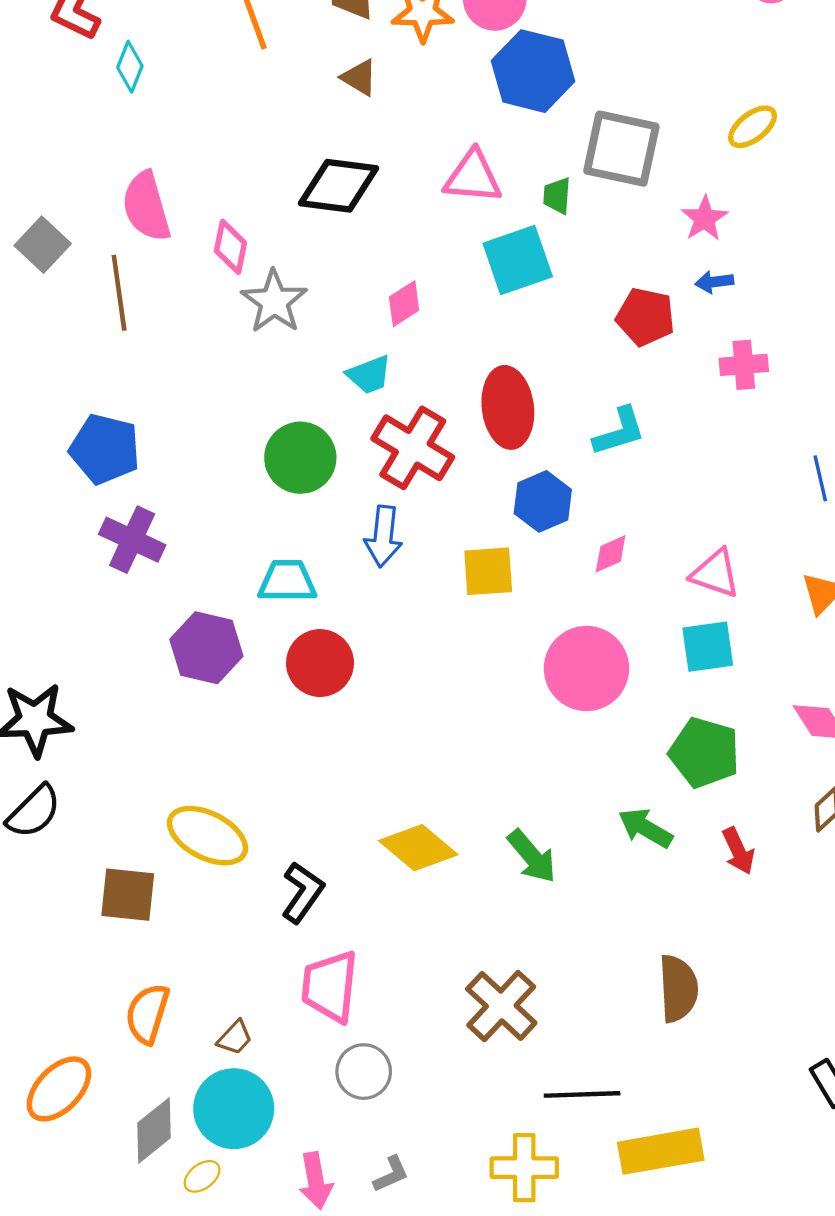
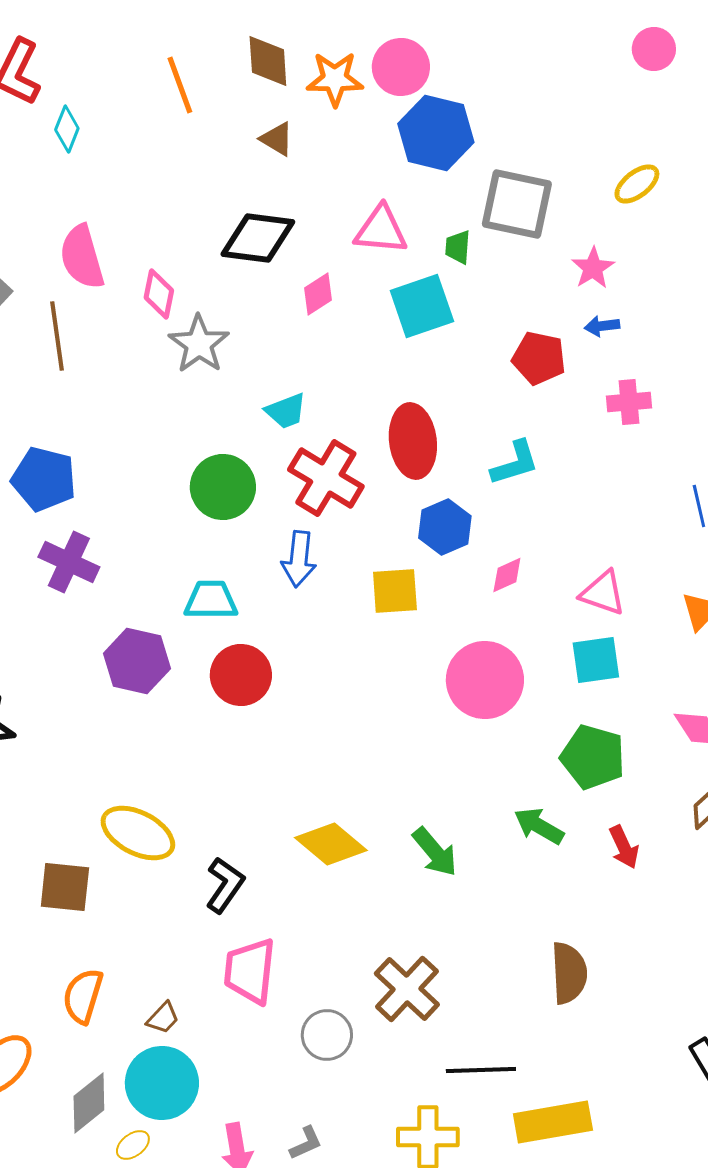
pink diamond: (404, 304) -> (318, 294), moved
gray circle: (364, 1072) -> (327, 1035), moved

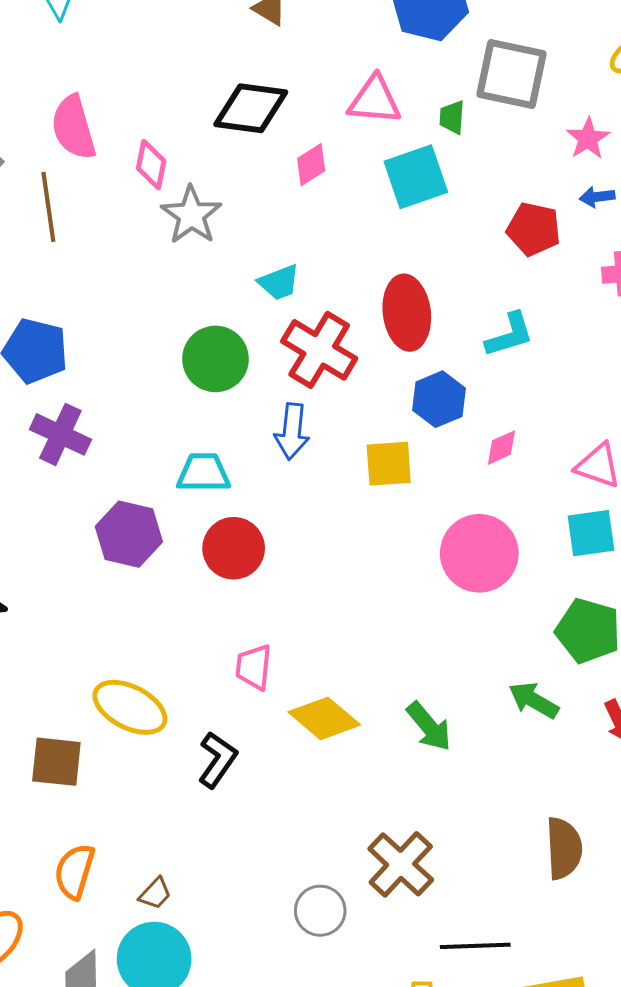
pink trapezoid: (250, 971) -> (254, 667), moved, size x0.7

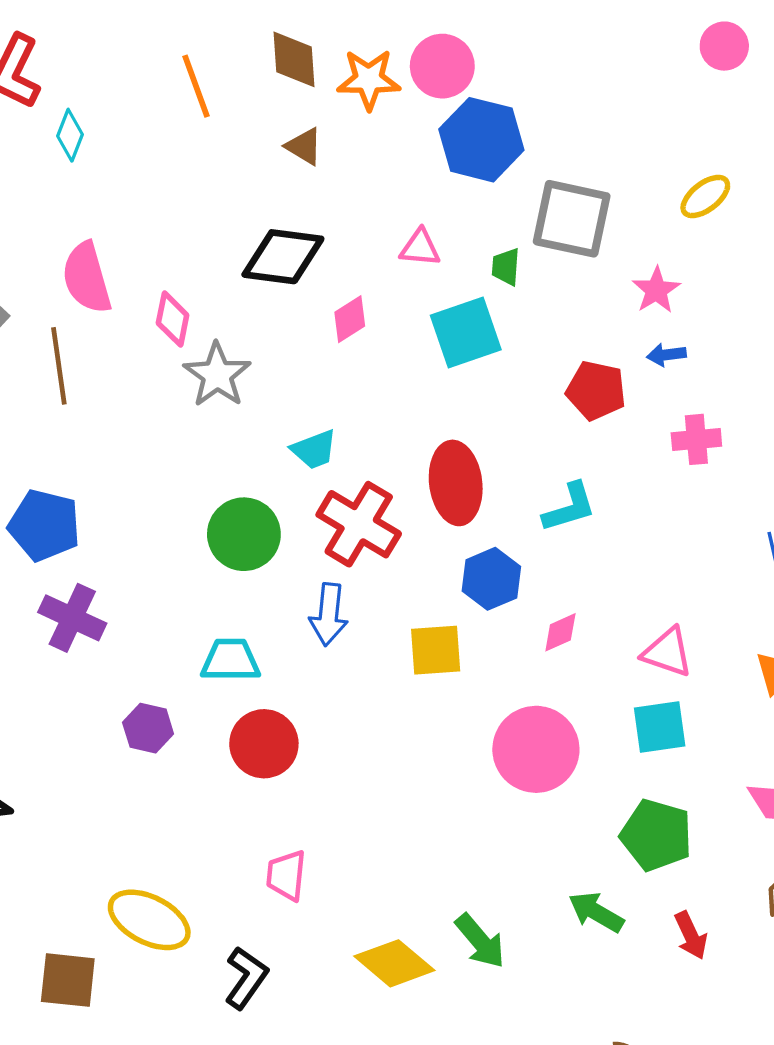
pink triangle: (375, 100) -> (420, 248), size x0.7
purple hexagon: (129, 534) -> (148, 728), size x0.7
yellow diamond: (324, 718) -> (394, 963), moved

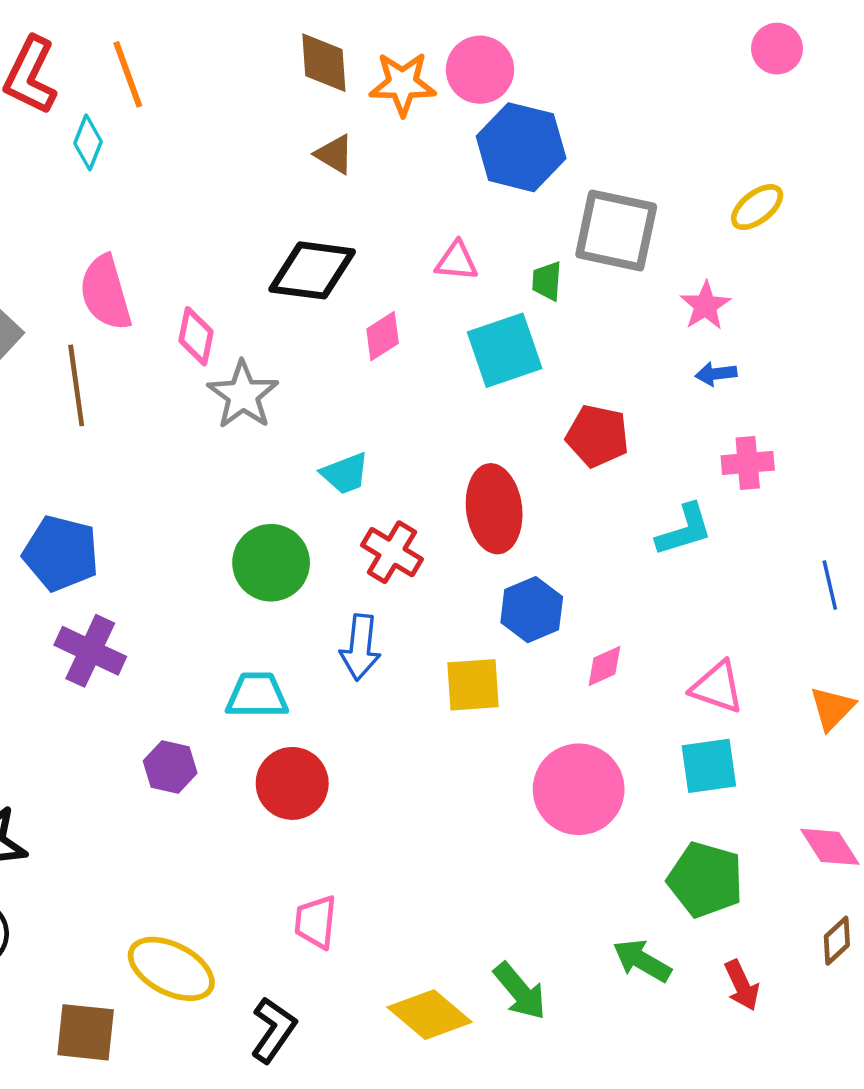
orange line: (196, 86) -> (128, 74), moved
red pentagon: (596, 390) -> (597, 436), moved
cyan L-shape: (569, 507) -> (684, 530), moved
red cross: (359, 524) -> (392, 552), size x0.7

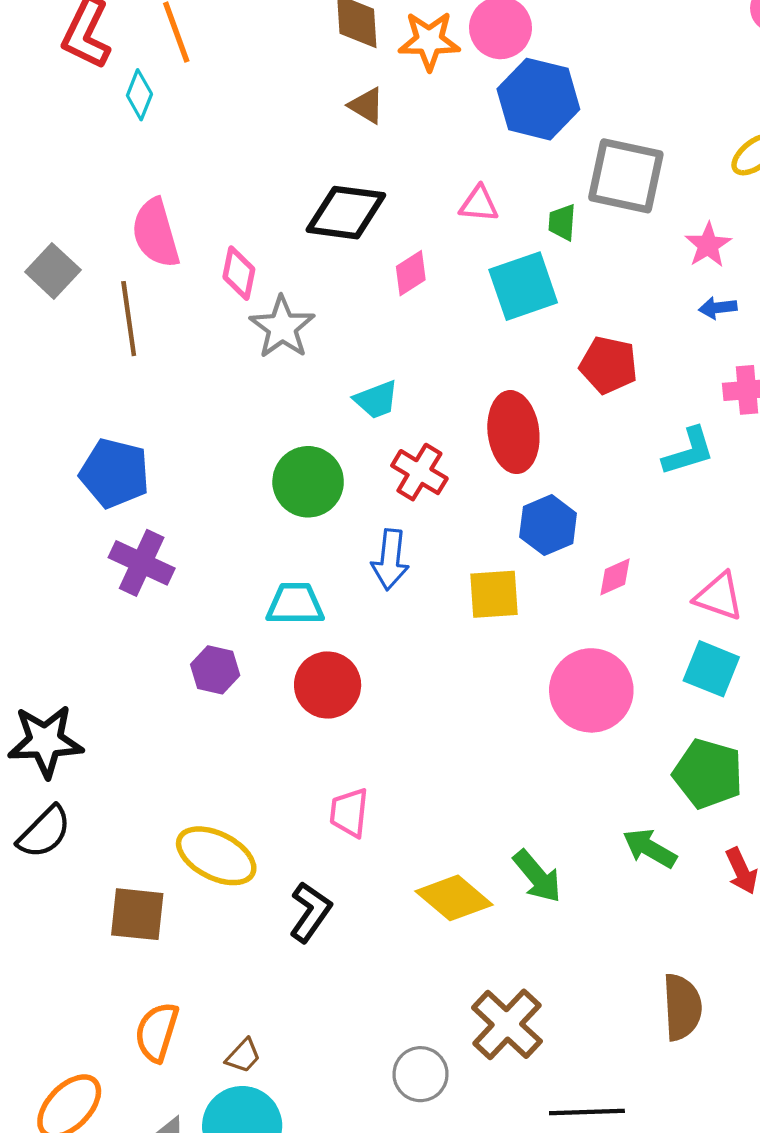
cyan square: (709, 766) -> (711, 669), turned 30

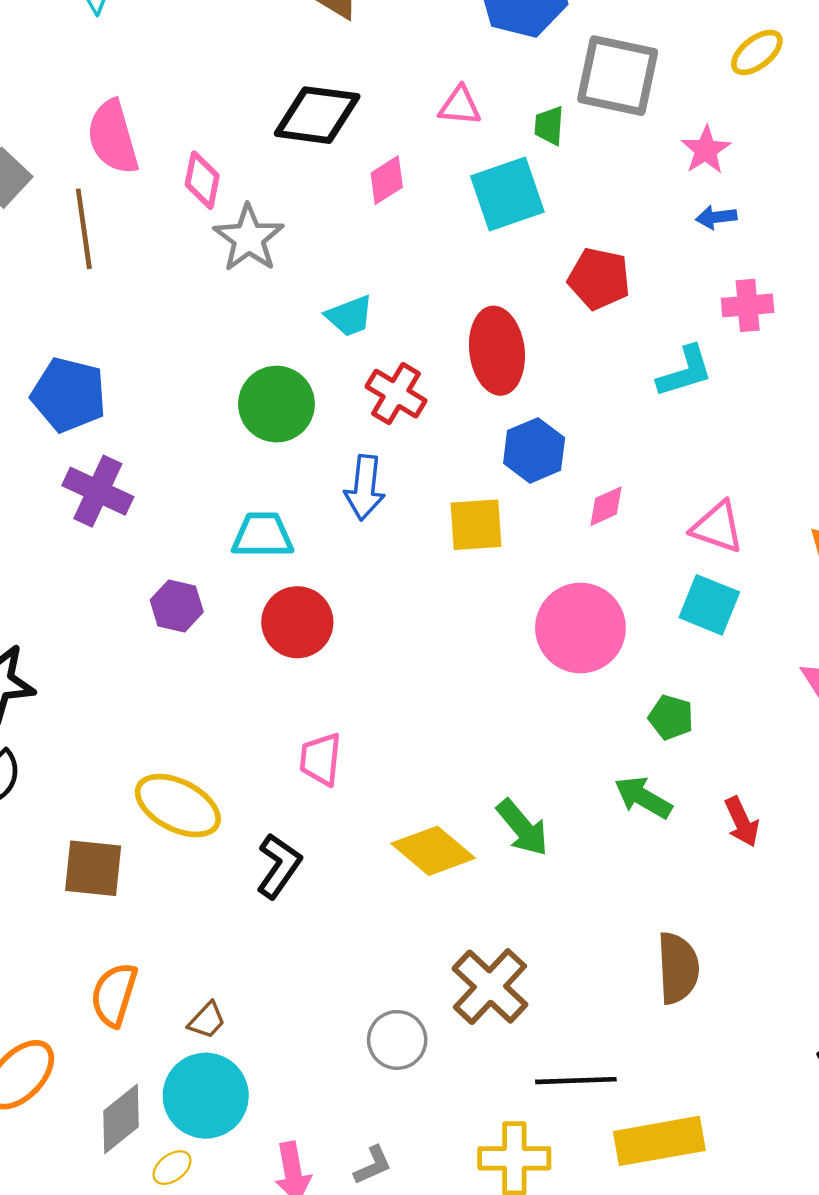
green pentagon: (708, 774) -> (671, 717), moved, size x0.6

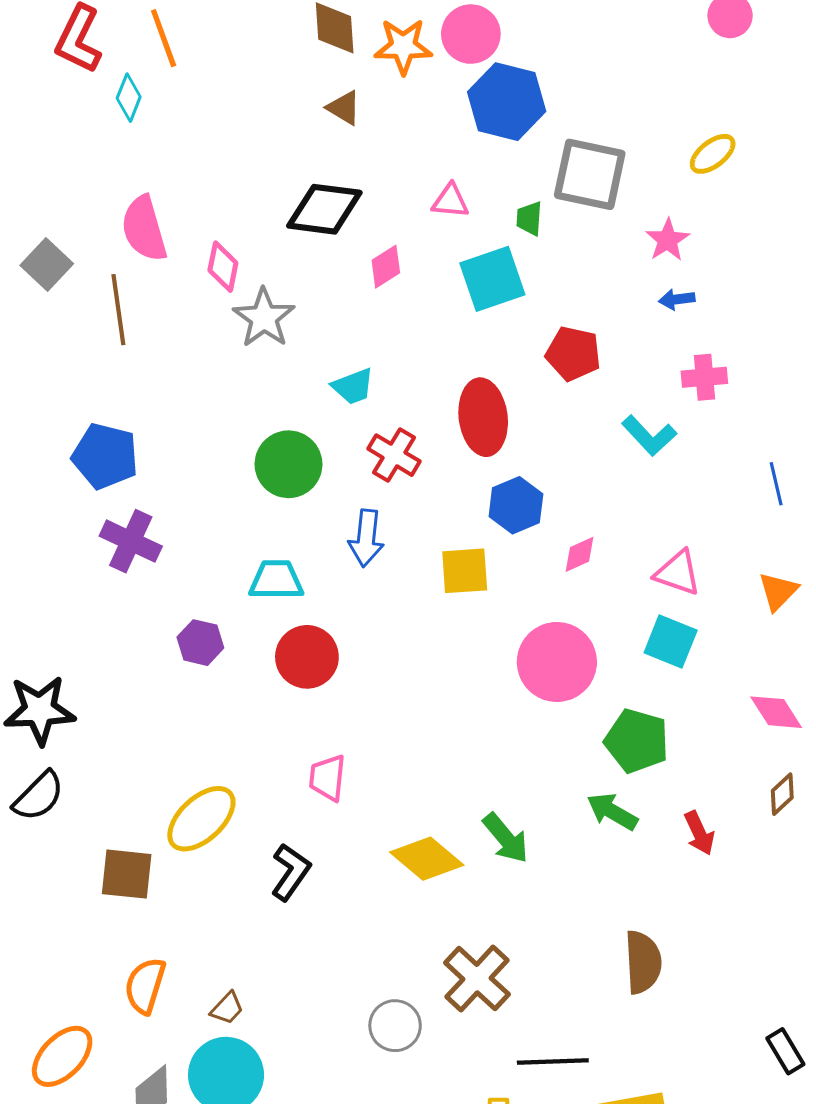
cyan L-shape: (685, 372) -> (649, 436), turned 64
green pentagon: (671, 717) -> (637, 741), size x1.6
yellow ellipse: (178, 806) -> (201, 819), turned -70

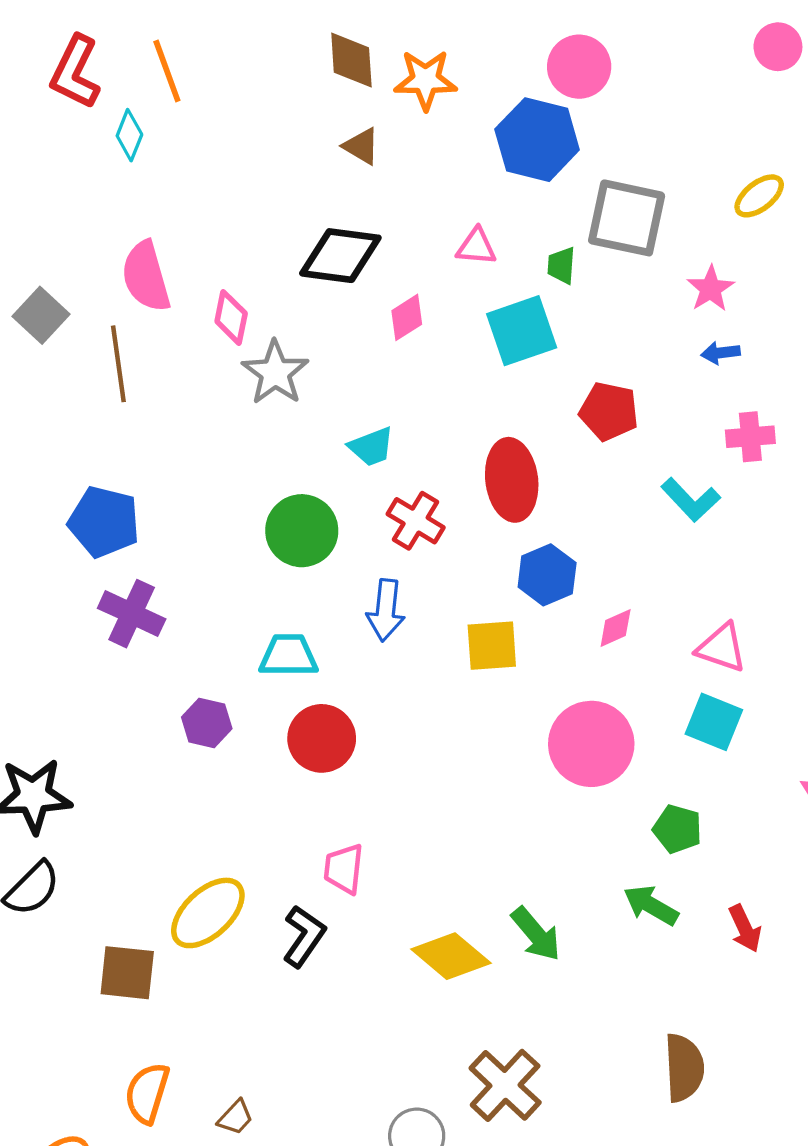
pink circle: (471, 34) -> (579, 67), moved
green pentagon: (637, 741) -> (677, 829), size x0.7
black L-shape: (291, 872) -> (304, 936), moved

